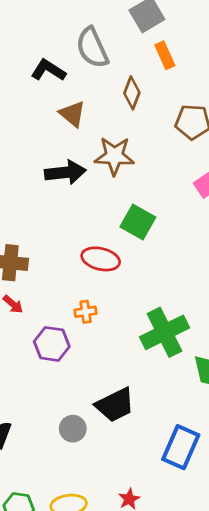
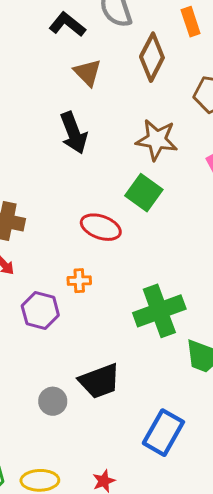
brown diamond: (132, 93) -> (152, 57), size x1.4
brown star: (114, 156) -> (157, 140), moved
black arrow: (65, 172) -> (74, 133), turned 69

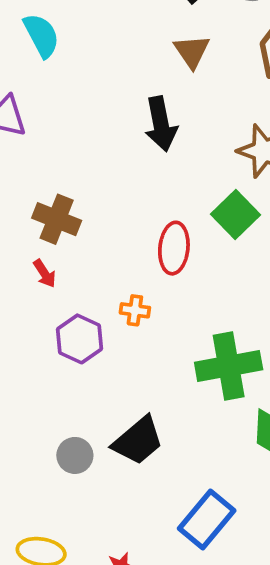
red ellipse: (101, 227) -> (174, 248), turned 66
black trapezoid: (99, 381) -> (138, 441), turned -30

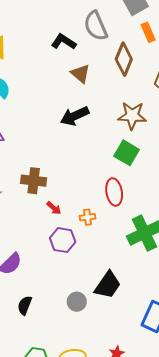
black arrow: (161, 124) -> (75, 116), turned 92
red ellipse: (174, 248) -> (114, 192), moved
red arrow: (45, 273) -> (54, 208), moved

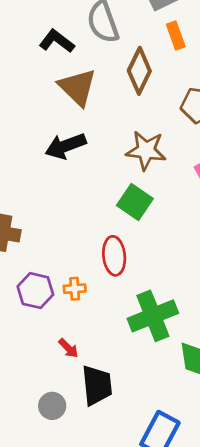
brown triangle: (80, 74) -> (77, 87), size x1.4
red arrow: (54, 208) -> (68, 348), moved
purple hexagon: (63, 240) -> (35, 291), moved
black trapezoid: (108, 285) -> (97, 385), turned -44

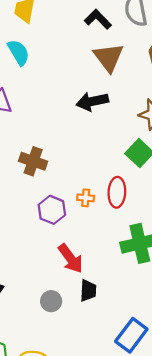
orange cross: (75, 289) -> (86, 198), moved
red arrow: (68, 348) -> (71, 258), size x1.8
black trapezoid: (97, 385) -> (88, 290), size x0.7

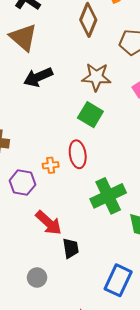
brown triangle: (108, 57) -> (23, 37), moved
gray circle: (51, 301) -> (37, 278), moved

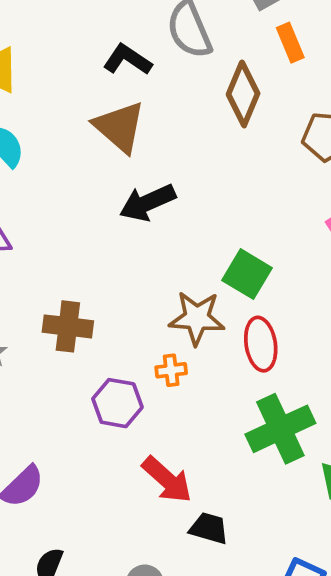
brown star: (96, 77) -> (197, 318), moved
red ellipse: (78, 154) -> (261, 344), moved
black trapezoid: (71, 248) -> (209, 528), turned -65

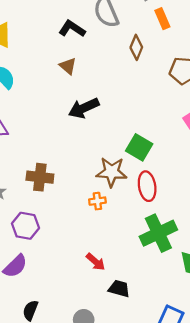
brown diamond: (243, 94) -> (136, 47), size x0.7
brown triangle: (119, 127) -> (68, 66), size x0.6
purple hexagon: (117, 403) -> (25, 226), moved
red arrow: (167, 480) -> (96, 262), size x0.7

